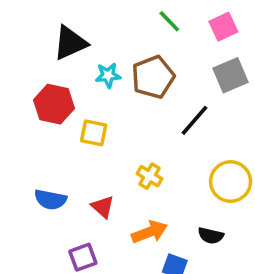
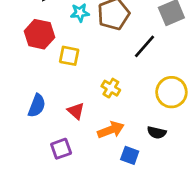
blue semicircle: (50, 200) -> (37, 106), turned -80

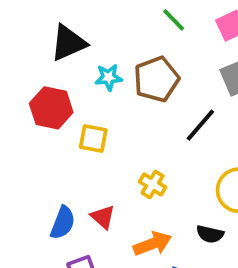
blue semicircle: (37, 106) -> (63, 223), moved
black semicircle: (157, 133) -> (210, 234), moved

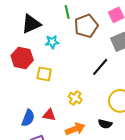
green line: (174, 20) -> (67, 12), moved, turned 32
brown pentagon: (156, 79) -> (86, 26), moved
red triangle: (103, 217) -> (49, 115), turned -32

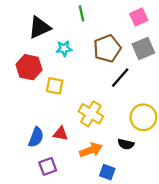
brown pentagon: (86, 26) -> (107, 48), moved
yellow cross: (75, 98) -> (91, 114), size x1.5

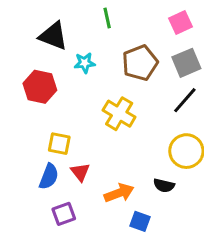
black triangle: (40, 27) -> (53, 36), turned 45
black line: (120, 78) -> (185, 100), moved
yellow square: (55, 86) -> (59, 144), moved
yellow cross: (91, 114) -> (119, 114), moved
red triangle: (61, 134) -> (80, 172), turned 42

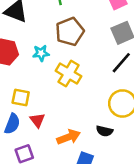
cyan star: (85, 63) -> (41, 53), moved
brown pentagon: (140, 63) -> (70, 32), moved

